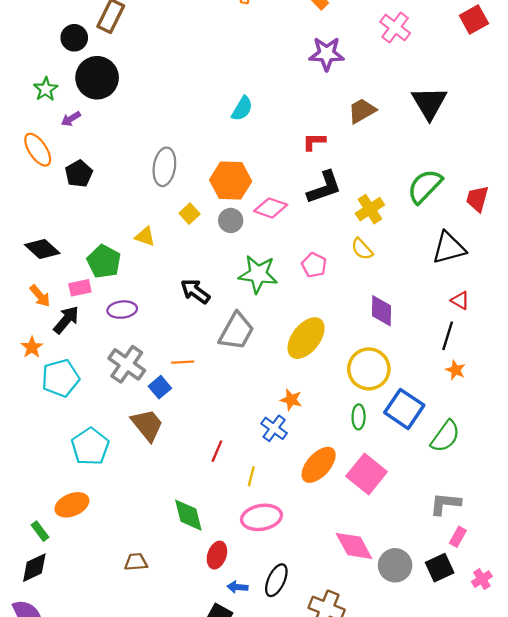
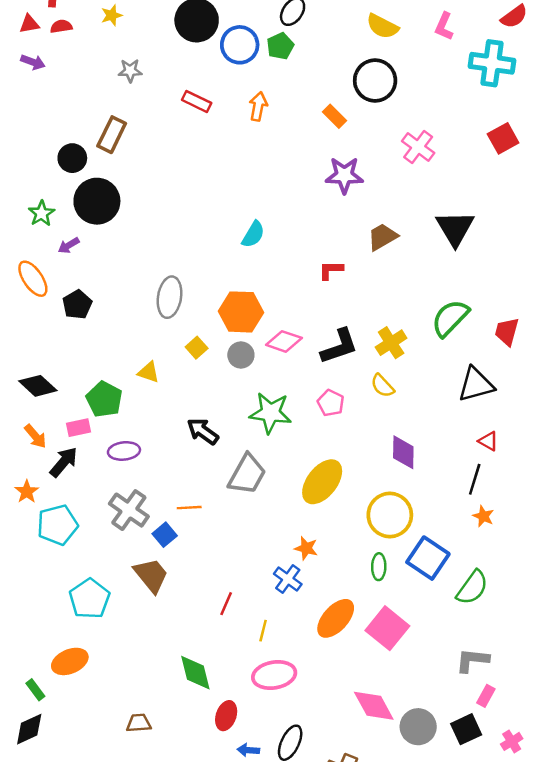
black L-shape: (324, 187) -> (339, 346), moved

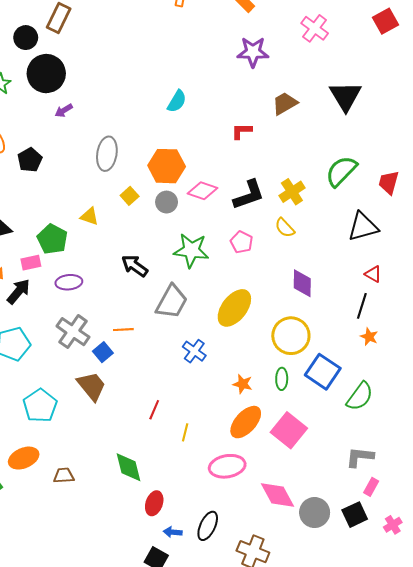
purple arrow: (69, 245) -> (64, 111), moved
orange star: (306, 548) -> (243, 384), moved
blue cross: (288, 579) -> (194, 351), moved
pink ellipse: (274, 675) -> (227, 466), moved
brown trapezoid: (139, 723) -> (64, 476), moved

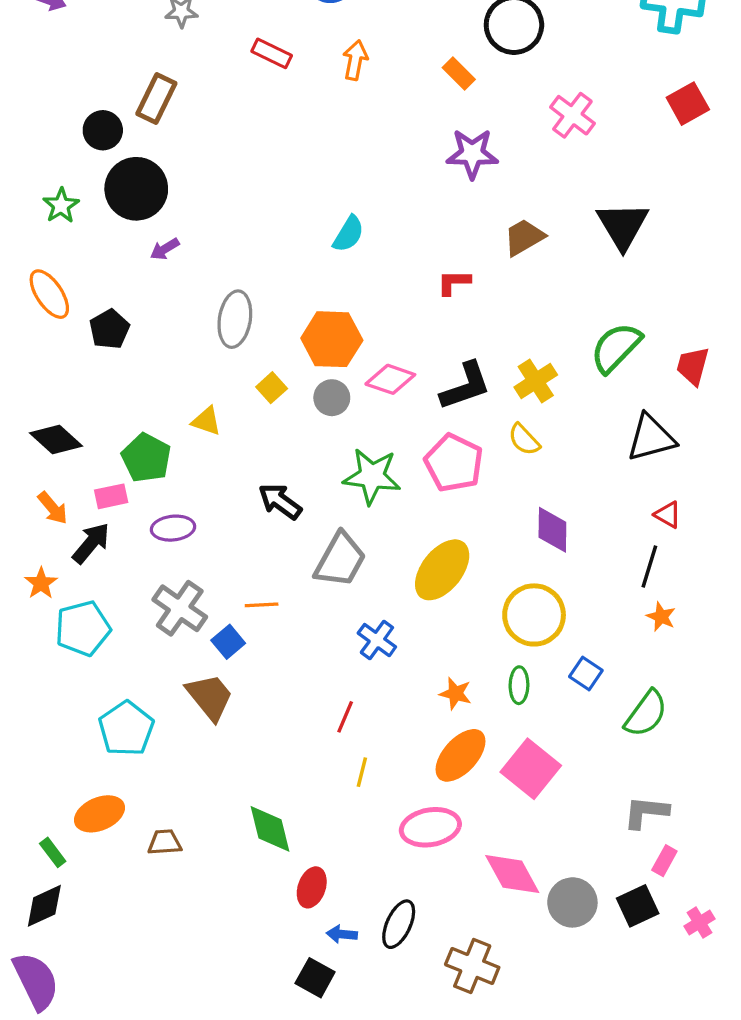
pink pentagon: (242, 242) -> (454, 463), size x1.6
blue square: (323, 372) -> (586, 673), size x0.6
red line: (154, 410) -> (345, 717), moved

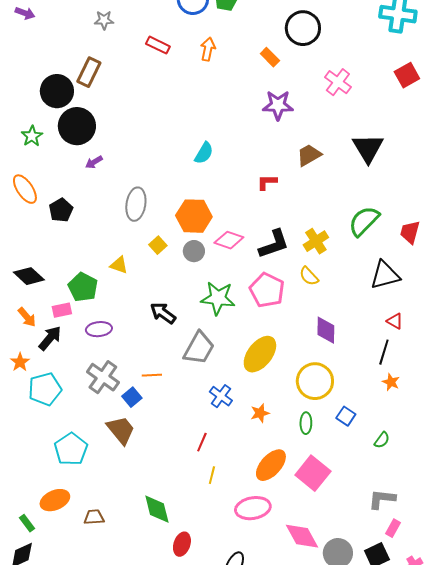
black circle: (103, 130) -> (57, 91), size x1.4
orange star: (455, 694) -> (260, 413), moved, turned -30
green semicircle: (646, 714) -> (382, 440), size x0.6

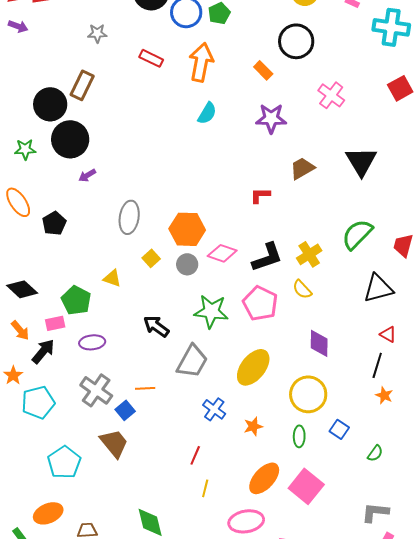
orange arrow: (208, 49) -> (201, 62), size x1.6
green star: (32, 136) -> (25, 149), turned 30
cyan semicircle: (204, 153) -> (207, 113), moved

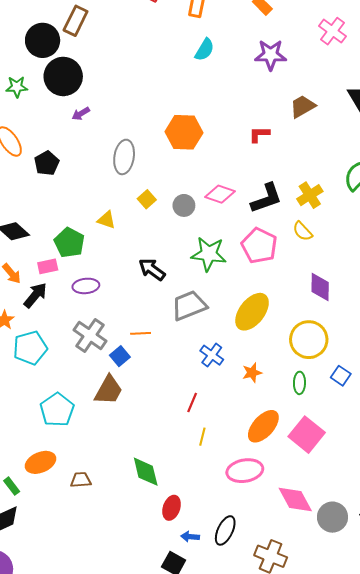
orange hexagon: (187, 229) -> (184, 132), moved
gray trapezoid: (192, 361) -> (189, 306), turned -141
brown trapezoid: (114, 443) -> (109, 390), turned 68

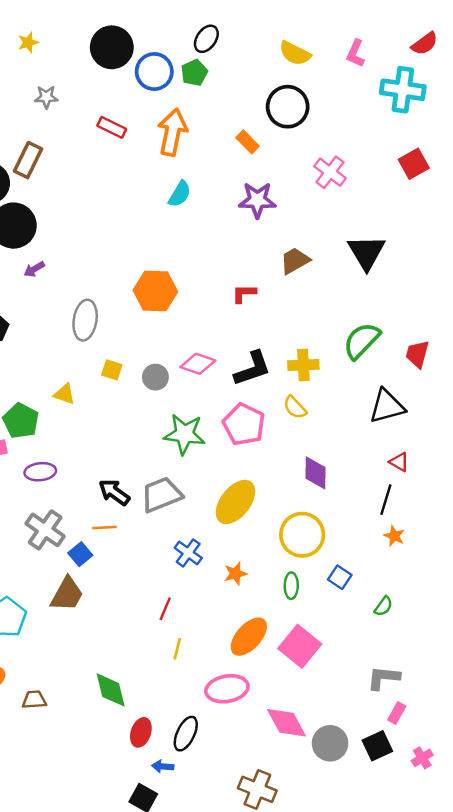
yellow cross: (310, 195) -> (303, 365), turned 30
yellow square: (147, 199) -> (112, 370), turned -30
black arrow: (152, 269) -> (114, 492), moved
black ellipse: (225, 530) -> (186, 734), moved

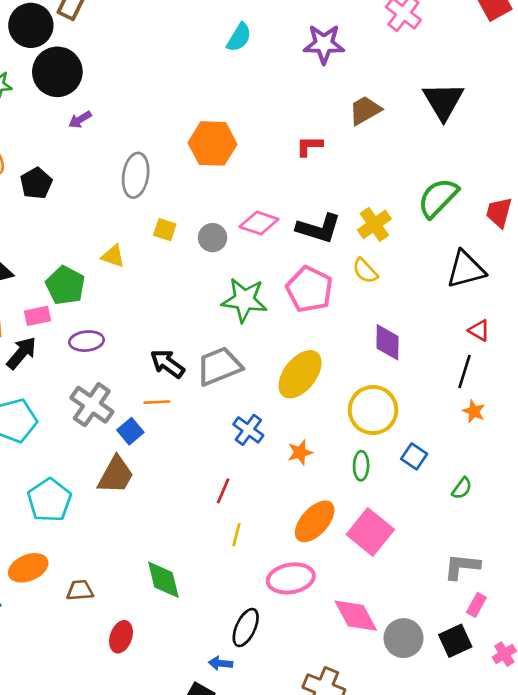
yellow cross: (303, 365) -> (374, 224), turned -32
black L-shape: (252, 369) -> (319, 228), turned 36
red ellipse: (141, 732) -> (121, 637), moved

